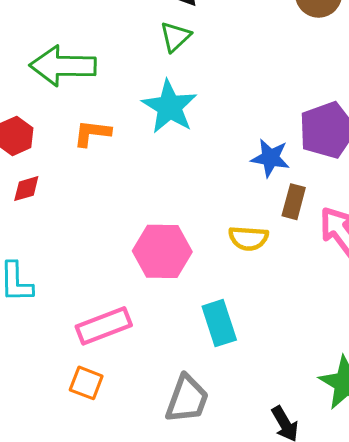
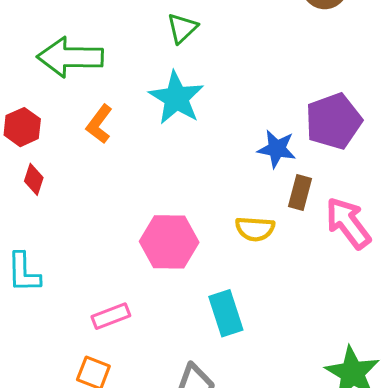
orange L-shape: (92, 133) -> (99, 124), turned -60
red diamond: (26, 189) -> (34, 179), turned -56
pink rectangle: (104, 326) -> (111, 316), size x0.7

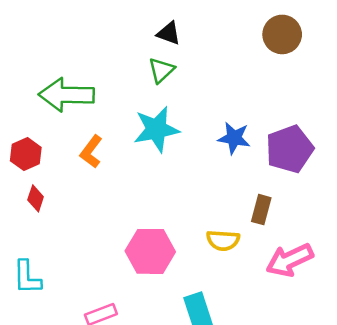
cyan star: (176, 98) -> (156, 129), turned 30
blue star: (277, 149) -> (234, 138), moved
pink arrow: (348, 223) -> (290, 260), moved, turned -78

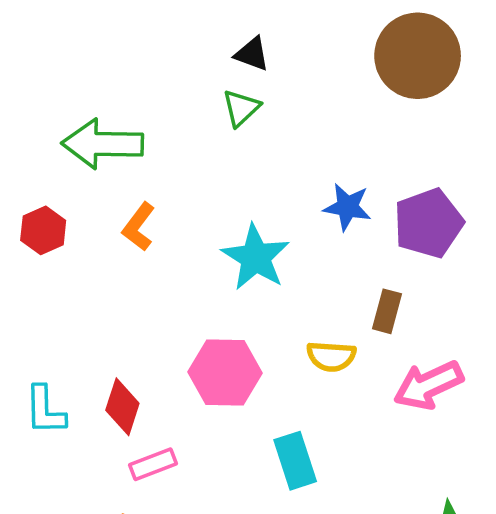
brown circle: (282, 34) -> (418, 56), size x1.5
cyan star: (156, 129) -> (256, 257), moved, turned -30
red diamond: (36, 198) -> (122, 407), moved, size x1.4

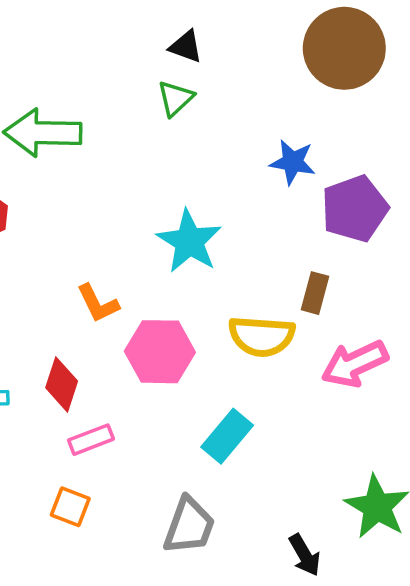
blue star: (347, 207) -> (293, 162), moved
orange L-shape: (139, 227) -> (98, 303), moved, turned -63
yellow semicircle: (331, 356) -> (262, 336), size x1.4
cyan rectangle: (295, 461) -> (227, 436), turned 58

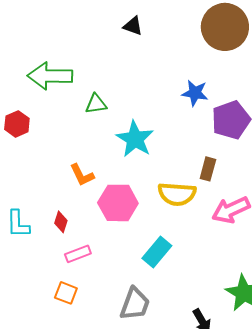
green triangle: (175, 98) -> (96, 104), moved, turned 35
red diamond: (62, 384) -> (61, 222), size x0.7

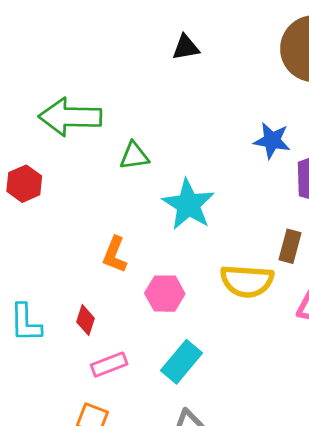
black triangle: (133, 26) -> (186, 47), turned -30
orange L-shape: (82, 175) -> (115, 255), turned 48
pink hexagon: (118, 203) -> (165, 294), size x0.7
cyan rectangle: (157, 252) -> (181, 362), moved

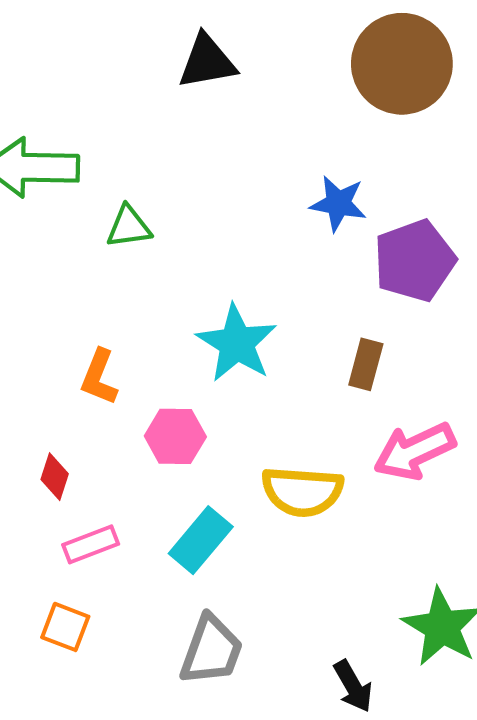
black triangle: (186, 47) -> (207, 62), size x1.4
cyan star: (188, 205) -> (237, 343), moved
yellow semicircle: (247, 281) -> (302, 491), moved

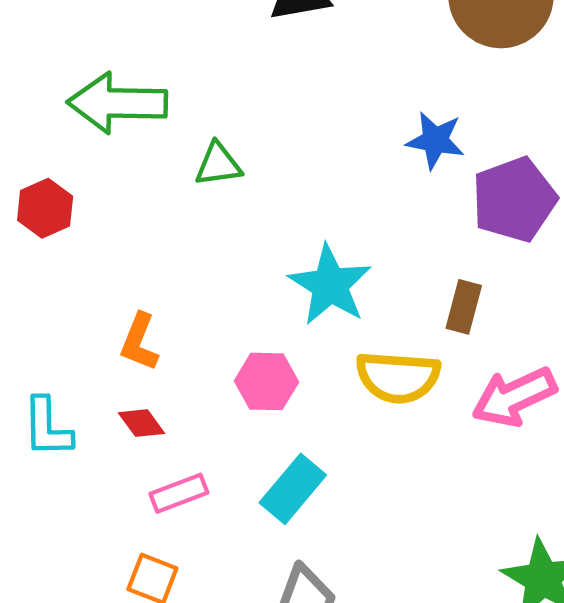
orange L-shape: (99, 377) -> (139, 342), moved
red diamond: (55, 477) -> (142, 423), turned -54
yellow semicircle: (302, 491) -> (398, 377), moved

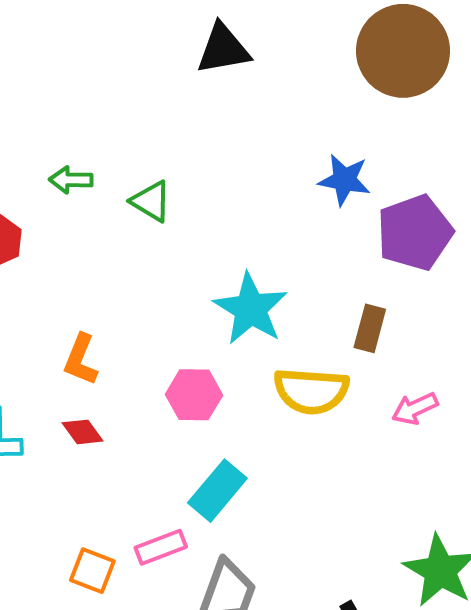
green arrow: (117, 103) -> (71, 180), moved, size x0.5
green triangle: (218, 164) -> (151, 201), turned 39
pink arrow: (514, 397) -> (415, 408), size x0.6
pink rectangle: (179, 493) -> (161, 547), moved

